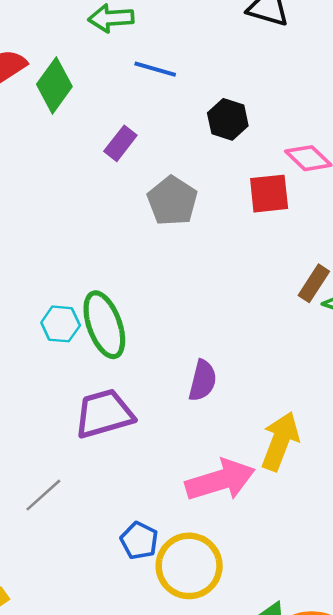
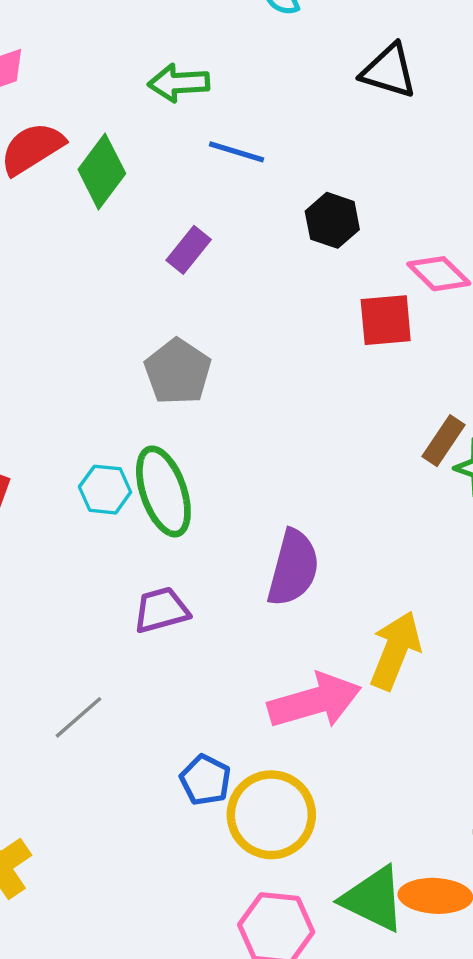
gray pentagon: (172, 201) -> (178, 372), moved
purple semicircle: (203, 381) -> (293, 568), size x1.4
purple trapezoid: (104, 414) -> (161, 610), size x0.7

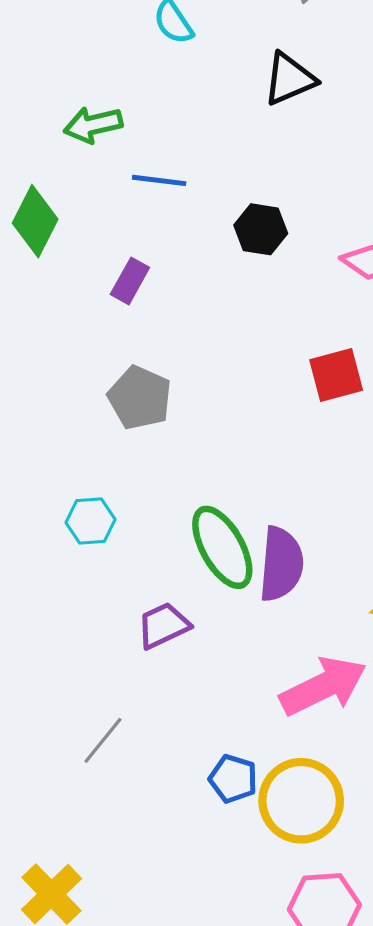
black triangle: (389, 71) -> (289, 79), turned -30
red square: (386, 320) -> (336, 375), moved
green ellipse: (163, 491) -> (222, 547), moved

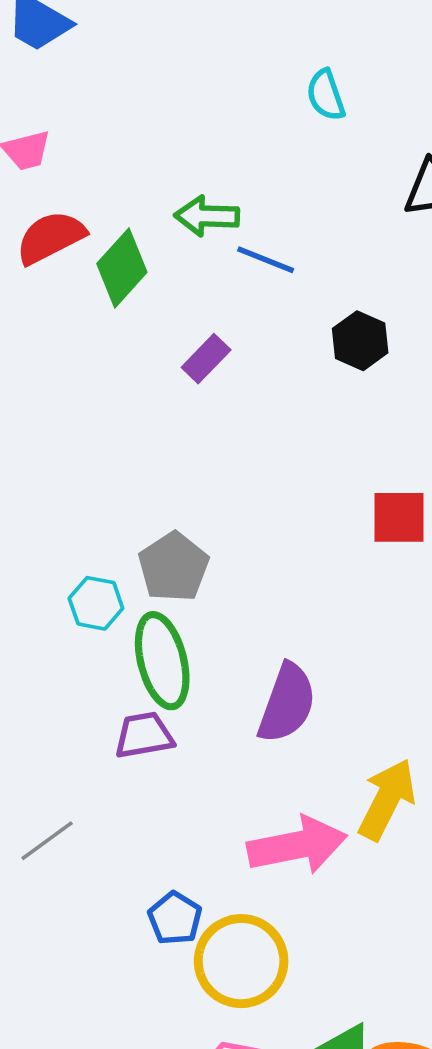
green arrow: (93, 125) -> (207, 216), moved
gray pentagon: (140, 398) -> (174, 567), moved
green ellipse: (222, 547) -> (162, 661), moved

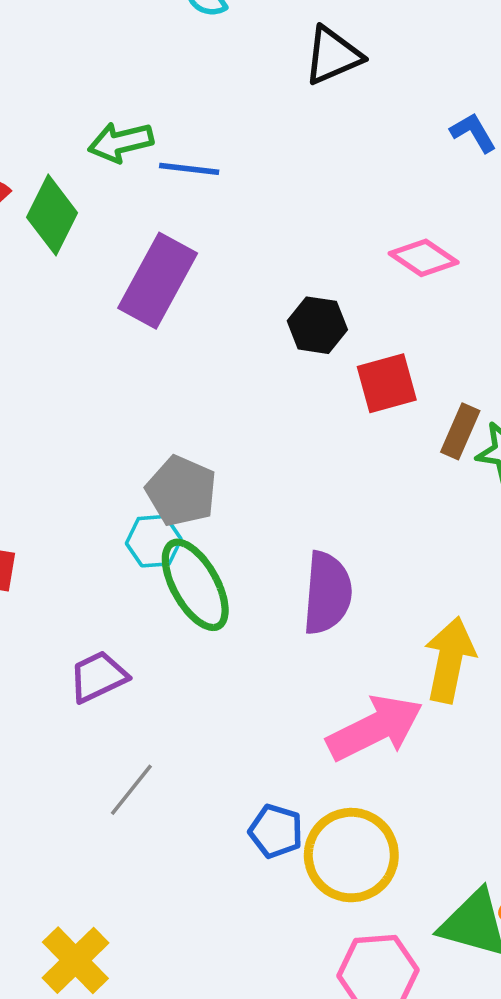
black hexagon: (360, 341) -> (317, 325), moved
purple rectangle: (206, 359) -> (158, 281), size x1.8
cyan hexagon: (96, 603) -> (154, 541), moved
purple trapezoid: (144, 735) -> (98, 677), moved

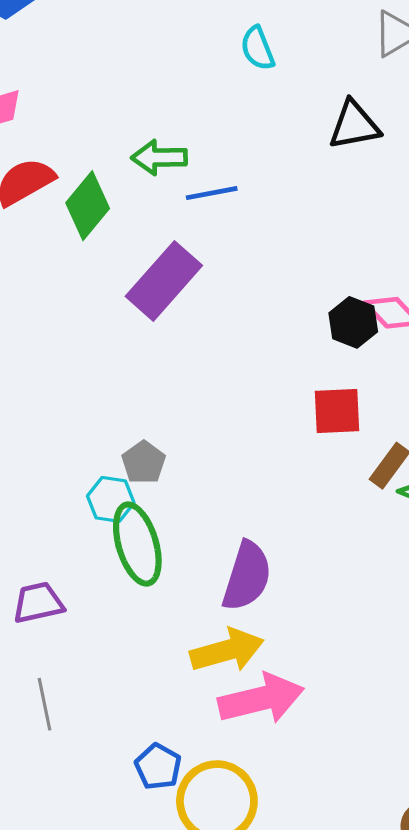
blue line: (189, 169) -> (212, 193), turned -30
black hexagon: (317, 325) -> (353, 322), moved
gray pentagon: (181, 491) -> (144, 462), size x0.7
yellow arrow: (450, 660) -> (227, 650), moved, turned 50
gray line: (131, 790) -> (44, 704), turned -63

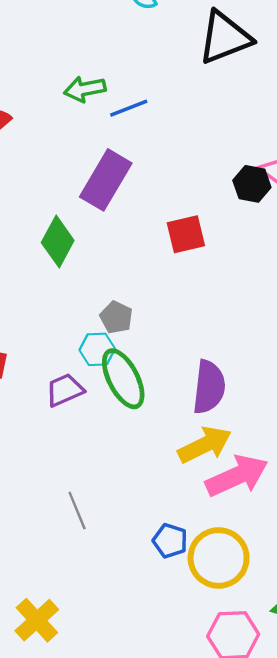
black triangle: (354, 125) -> (225, 38), size x1.4
green diamond: (88, 206) -> (58, 241), moved
red square: (337, 411) -> (186, 234), moved
purple trapezoid: (38, 603) -> (65, 390), moved

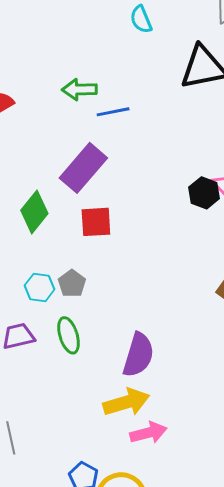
red square: (186, 234) -> (96, 222), moved
cyan hexagon: (97, 349) -> (40, 287), moved
green ellipse: (123, 379) -> (69, 335), size x0.7
pink arrow: (237, 476) -> (148, 433), size x0.7

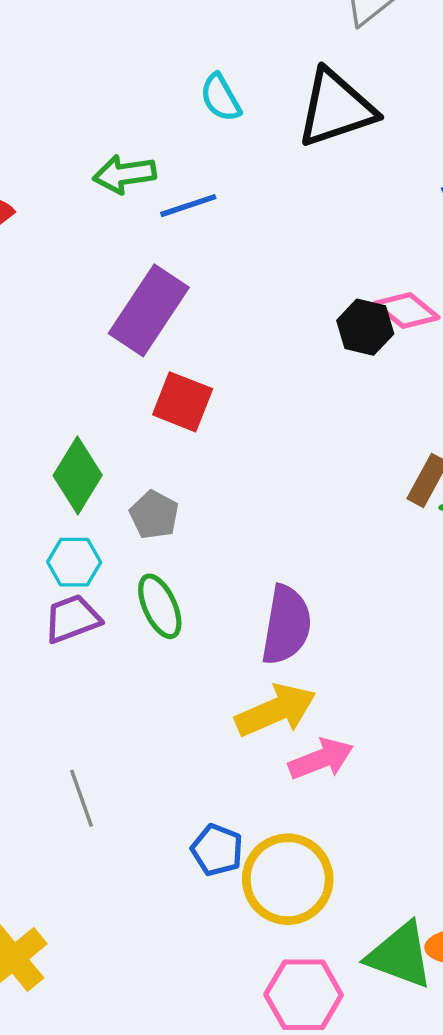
cyan semicircle: (141, 19) -> (220, 98), moved
green diamond: (34, 212) -> (78, 475), moved
red square: (96, 222) -> (183, 402), turned 32
cyan hexagon: (40, 287) -> (74, 562), moved

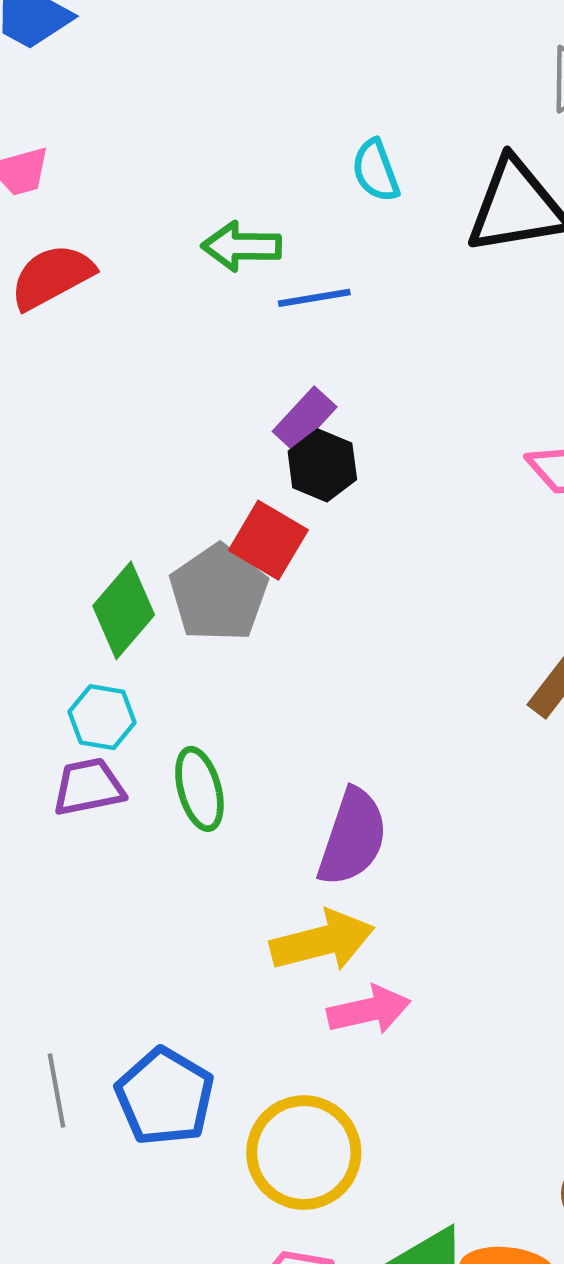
purple rectangle: (149, 310) -> (305, 419), moved, size x0.6
black hexagon: (365, 327) -> (322, 465), moved
gray pentagon: (154, 515) -> (219, 593), moved, size x1.6
gray line: (81, 798) -> (57, 1091), moved
blue pentagon: (217, 850) -> (165, 1097), moved, size x1.5

